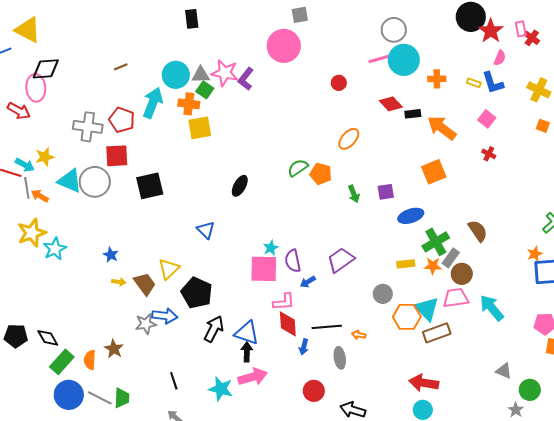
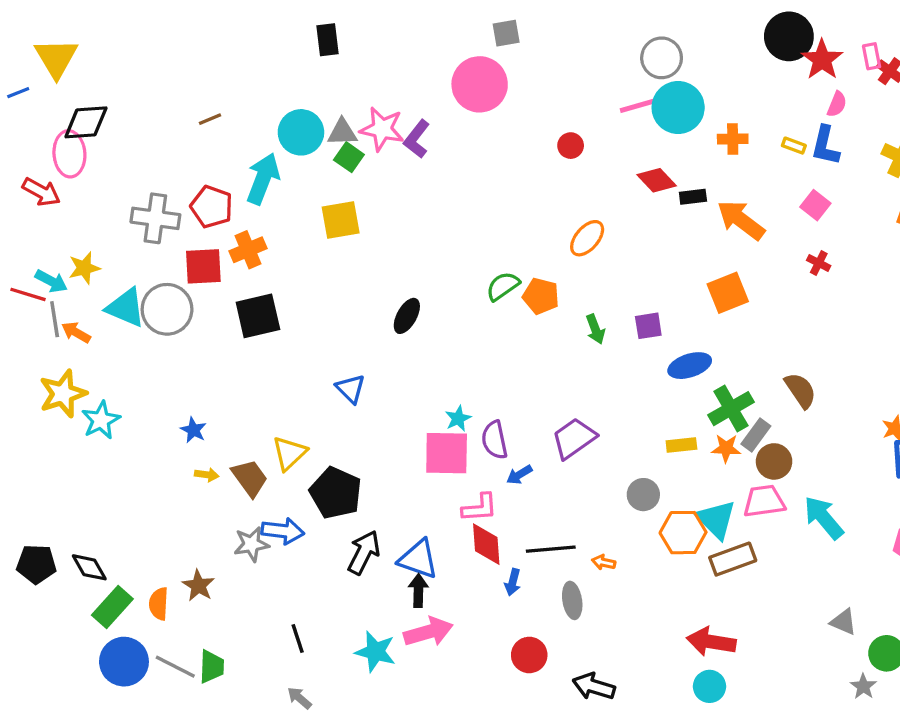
yellow triangle: (28, 30) -> (56, 58), turned 32
blue L-shape: (493, 83) -> (825, 146), turned 30
orange cross: (189, 104) -> (248, 250), moved, turned -30

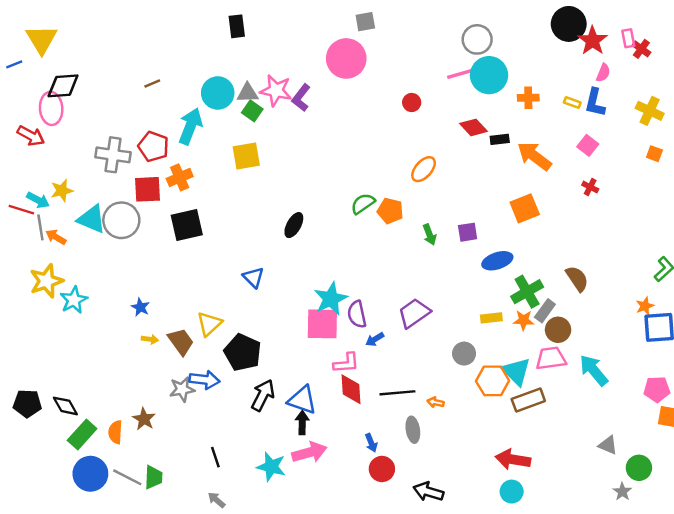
cyan star: (458, 418) -> (331, 299), size x1.8
blue arrow: (513, 582) -> (371, 443), moved, turned -36

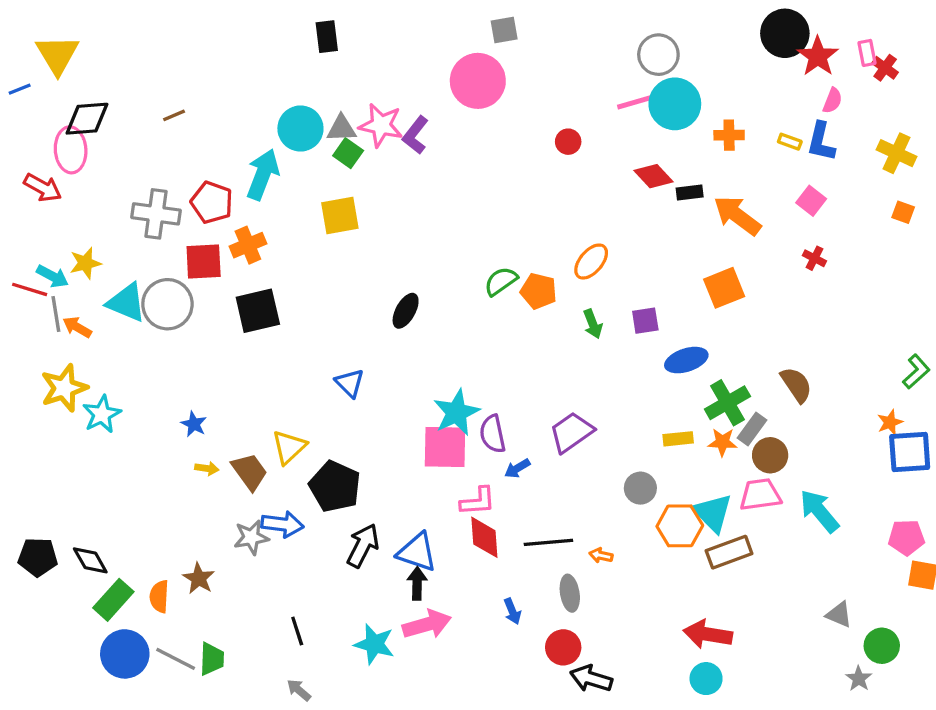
brown line: (152, 83) -> (174, 115), moved
orange ellipse: (424, 169) -> (591, 262), moved
red circle: (382, 469) -> (563, 647), moved

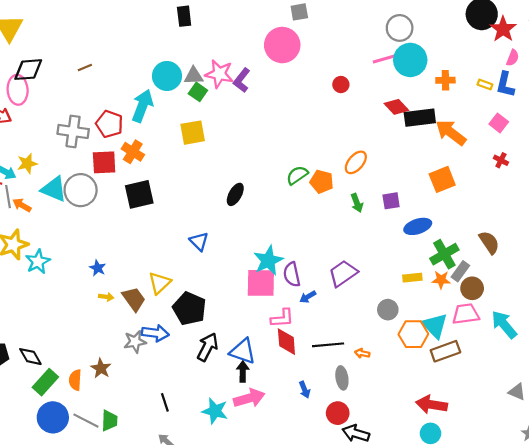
black rectangle: (690, 193) -> (420, 118), size x1.8
orange cross: (248, 245) -> (133, 152), turned -35

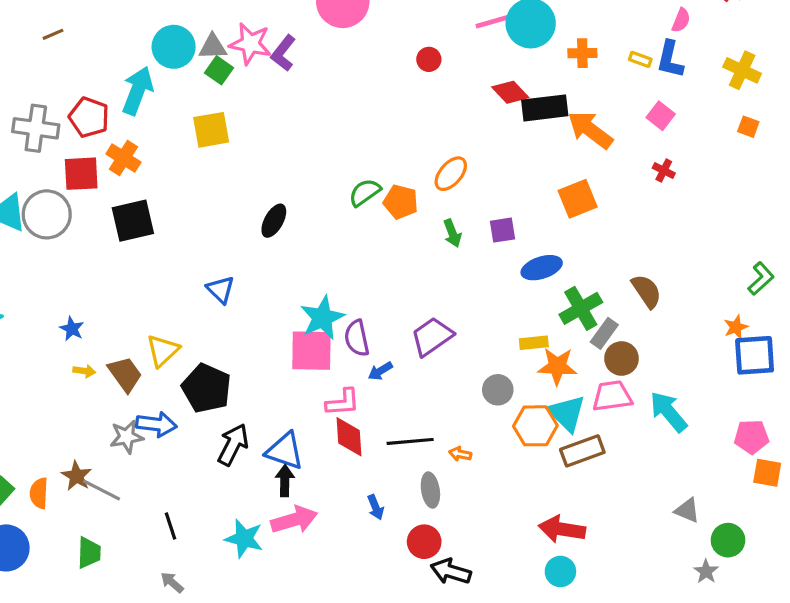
orange star: (441, 280) -> (557, 366), moved, size x1.4
gray line: (86, 421) -> (102, 490), moved

